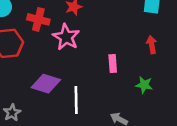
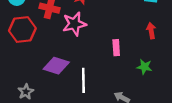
pink star: (66, 37) -> (74, 24), turned 30

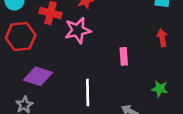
purple diamond: (56, 66) -> (38, 76), moved
green star: (144, 67) -> (160, 89), moved

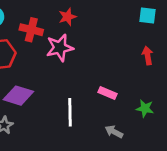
pink rectangle: (124, 56) -> (107, 93), moved, turned -63

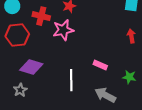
gray arrow: (114, 132) -> (105, 95), size x1.5

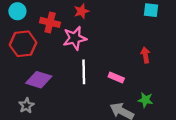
red arrow: (131, 36) -> (145, 55), moved
green star: (129, 77) -> (145, 100), moved
white line: (71, 80) -> (84, 72), moved

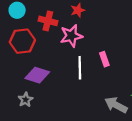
pink rectangle: (116, 77) -> (104, 59), moved, turned 48

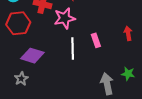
gray arrow: (116, 105) -> (107, 84), turned 50

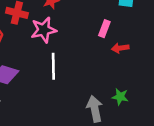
red arrow: (128, 33) -> (120, 48), turned -88
pink rectangle: (96, 40) -> (104, 29), moved, turned 40

